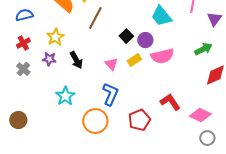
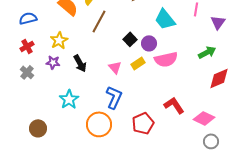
brown circle: (18, 120) -> (38, 128), moved

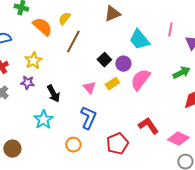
pink semicircle: (166, 59) -> (140, 80), turned 140
black arrow: (80, 63) -> (53, 94), moved
orange circle: (99, 124) -> (73, 145), size x0.6

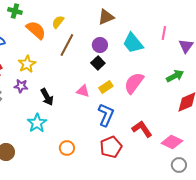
purple circle: (123, 64) -> (100, 45), moved
pink triangle: (89, 88) -> (83, 91), turned -32
blue L-shape: (88, 118) -> (106, 115), moved

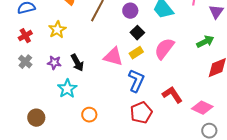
black square: (98, 63) -> (137, 33), moved
purple star: (21, 86) -> (54, 63), moved
pink triangle: (83, 91) -> (113, 57), size x1.5
orange circle: (67, 148) -> (89, 115), moved

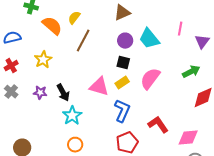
purple circle: (130, 11) -> (125, 41), moved
black square: (137, 33) -> (123, 63), turned -32
cyan star: (67, 89) -> (72, 116), moved
pink diamond: (202, 108) -> (188, 138), turned -30

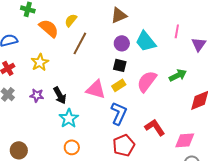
green arrow: (191, 72) -> (178, 75), moved

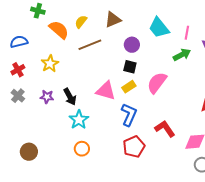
brown triangle: (119, 15) -> (113, 20), moved
cyan trapezoid: (146, 41) -> (159, 28), moved
brown line: (80, 43) -> (90, 45), turned 40
green arrow: (178, 75) -> (182, 55), moved

